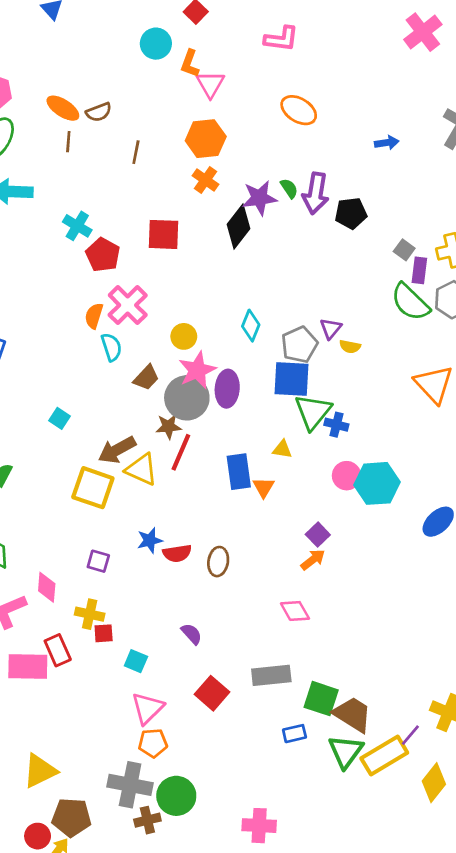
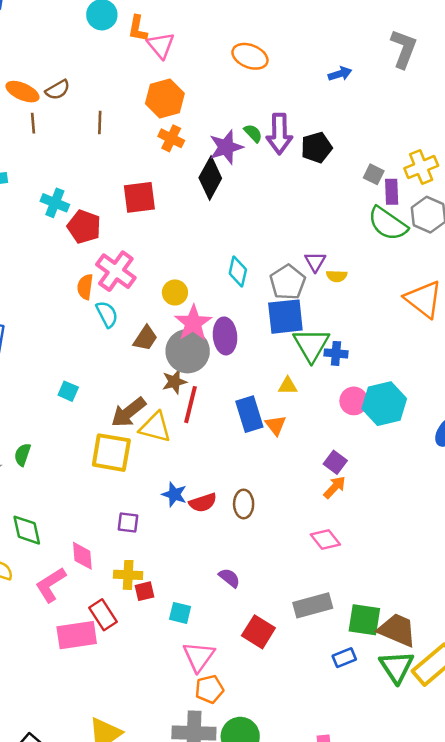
blue star: (150, 540) -> (174, 494), turned -30

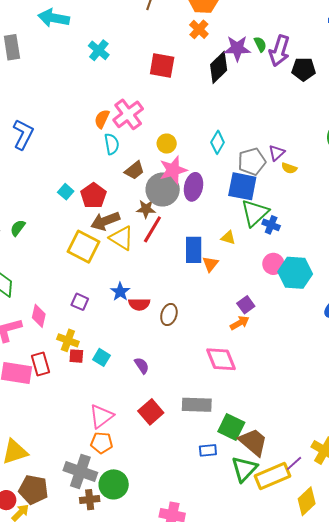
red pentagon: (84, 227) -> (93, 196), moved
pink diamond: (325, 540) -> (221, 359), size x1.4
cyan square: (180, 613) -> (101, 357), moved

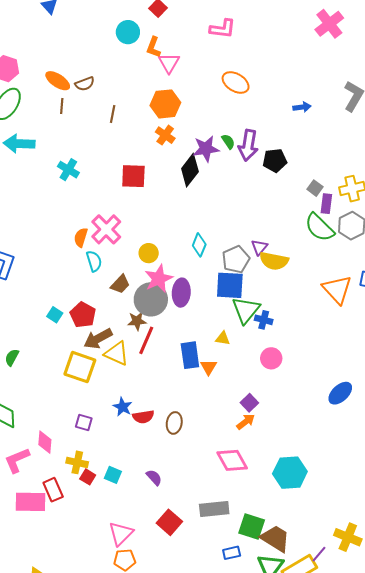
yellow semicircle: (289, 168) -> (274, 261), size x1.8
cyan hexagon: (295, 273) -> (290, 473), moved
red square: (76, 356) -> (88, 477), turned 35

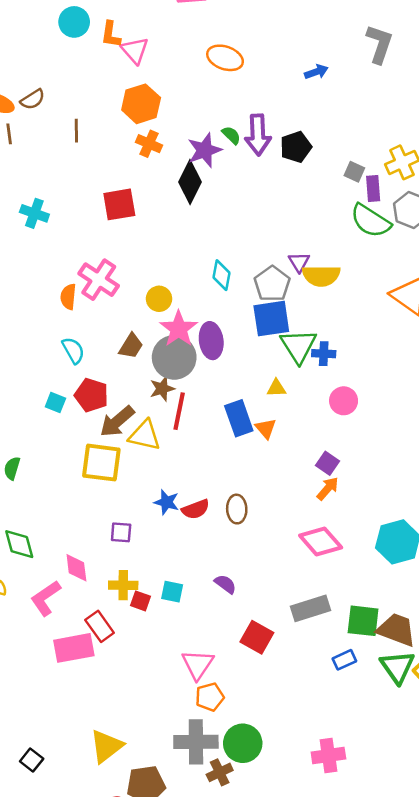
cyan semicircle: (94, 261) -> (73, 350), moved

